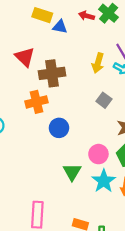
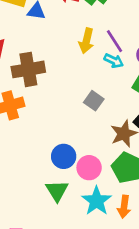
yellow arrow: (98, 63) -> (86, 41), moved
blue circle: (59, 128) -> (64, 156), moved

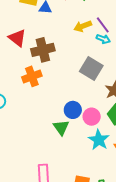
yellow arrow: (86, 41) -> (83, 26), turned 60
gray square: (94, 101) -> (91, 69), size x1.6
green triangle: (57, 191) -> (61, 128), moved

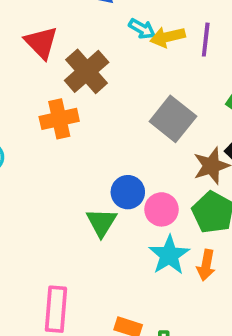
purple line: (103, 25) -> (206, 40), turned 36
cyan arrow: (103, 39) -> (142, 29), moved
brown cross: (43, 50) -> (87, 71), turned -35

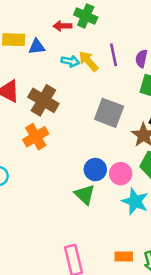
yellow arrow: (168, 37) -> (88, 61), turned 80

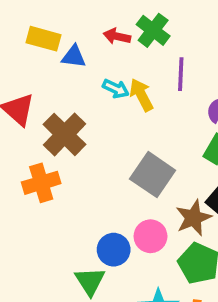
purple line: (114, 55) -> (181, 74), moved
pink circle: (121, 174) -> (150, 236), moved

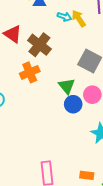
green triangle: (90, 281) -> (67, 86), moved

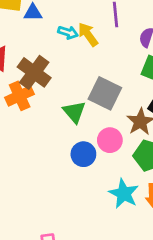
orange cross: (30, 72) -> (20, 96), moved
green triangle: (67, 86) -> (74, 112), moved

